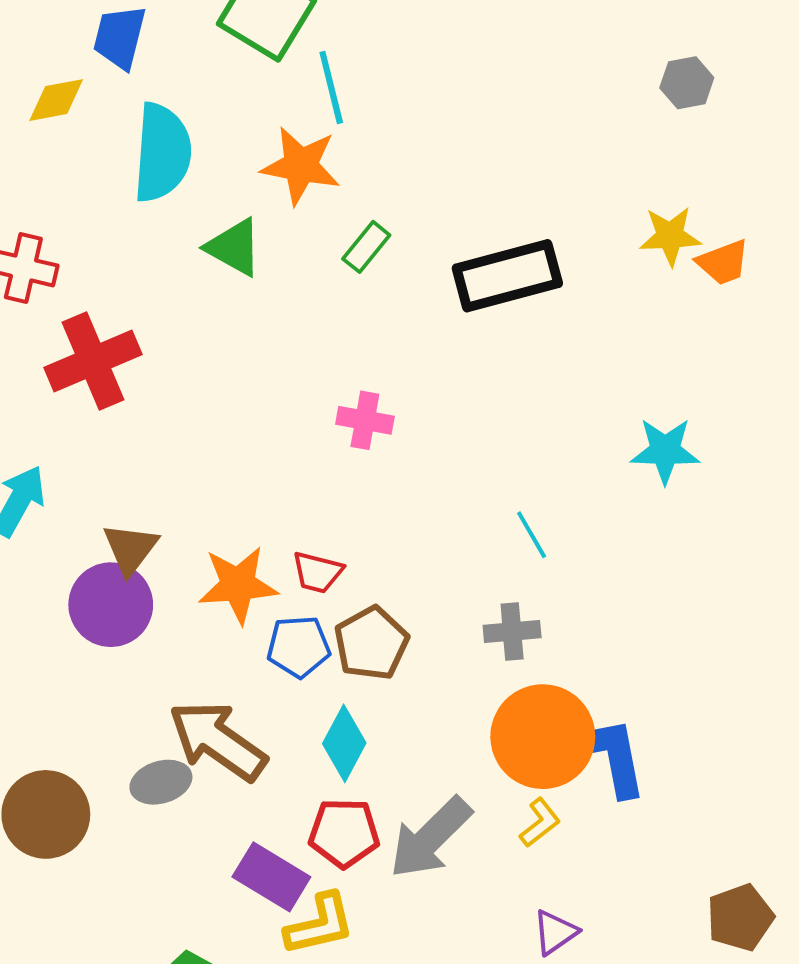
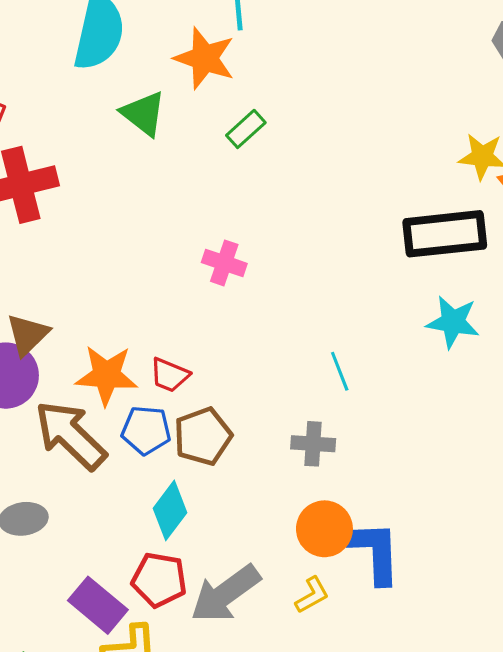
black rectangle: (507, 276) -> (445, 234), moved
orange circle: (543, 737) -> (324, 529), size x0.7
brown arrow: (218, 741) -> (70, 435), moved

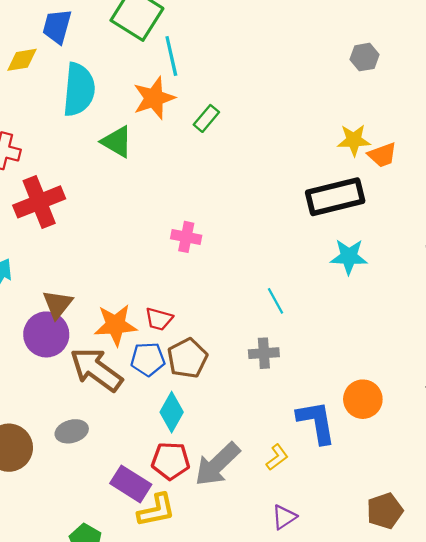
orange star: (205, 58) -> (154, 98), turned -30
green rectangle: (246, 129) -> (206, 118), moved
orange circle: (324, 529) -> (363, 399), moved

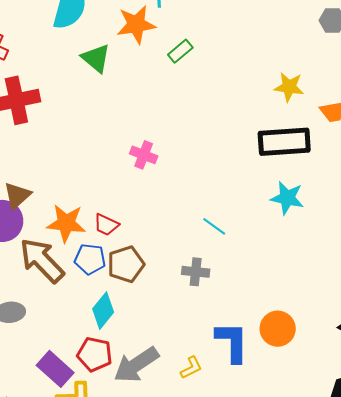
yellow star: (354, 140) -> (289, 87), moved
cyan line: (275, 301) -> (214, 226), turned -35

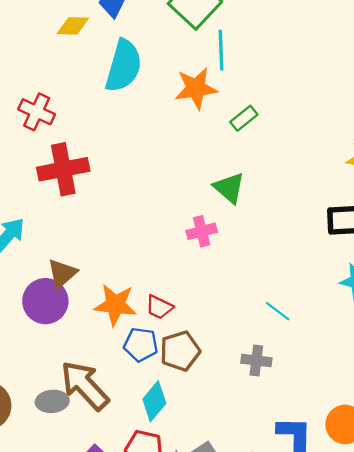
green triangle: (96, 58) -> (229, 188), moved
pink cross: (144, 155) -> (202, 231), turned -36
brown arrow: (42, 260) -> (85, 386), moved

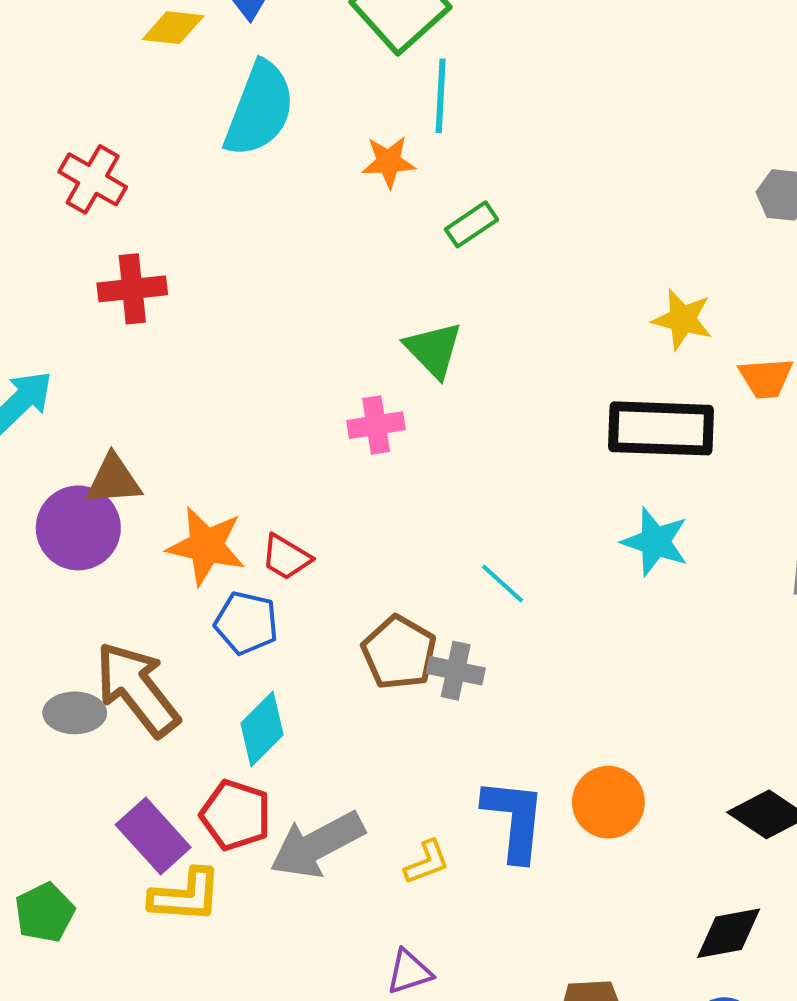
orange star: (196, 88) -> (389, 162), size x0.7
red cross: (63, 169) -> (132, 289), size x0.7
brown triangle: (62, 273) -> (114, 480), turned 32
brown pentagon: (180, 351) -> (399, 653), moved, turned -30

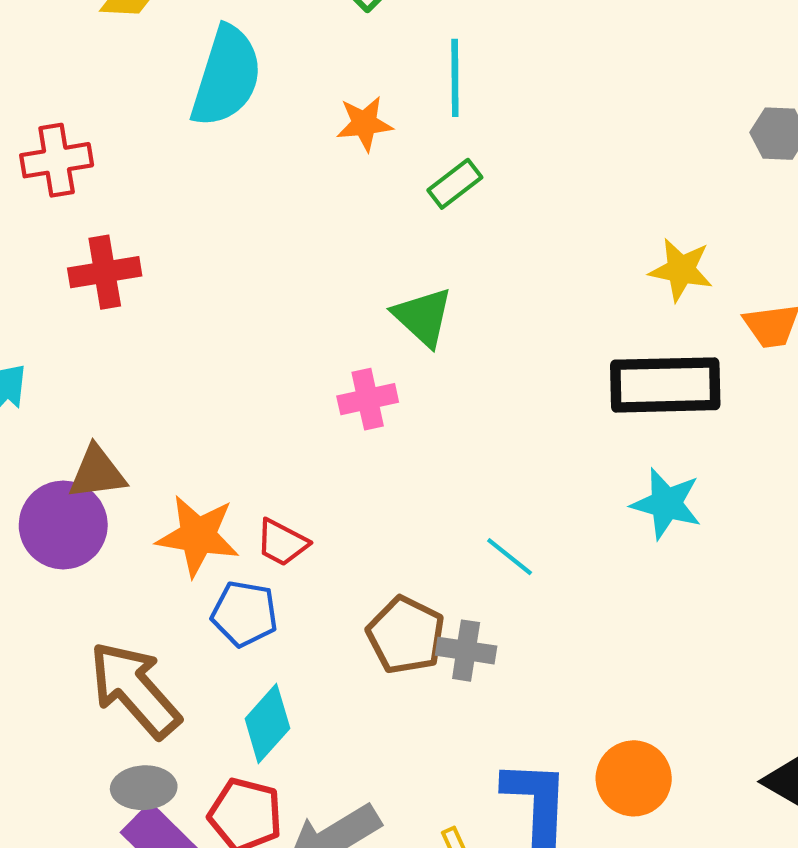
cyan line: (441, 96) -> (455, 78), moved
red cross: (93, 179) -> (57, 160), turned -36
gray ellipse: (75, 713) -> (144, 788), moved

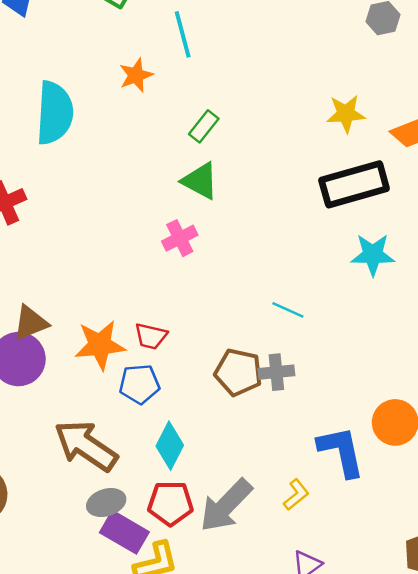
cyan semicircle: (226, 76) -> (55, 113), moved
green rectangle: (455, 184) -> (204, 126), moved

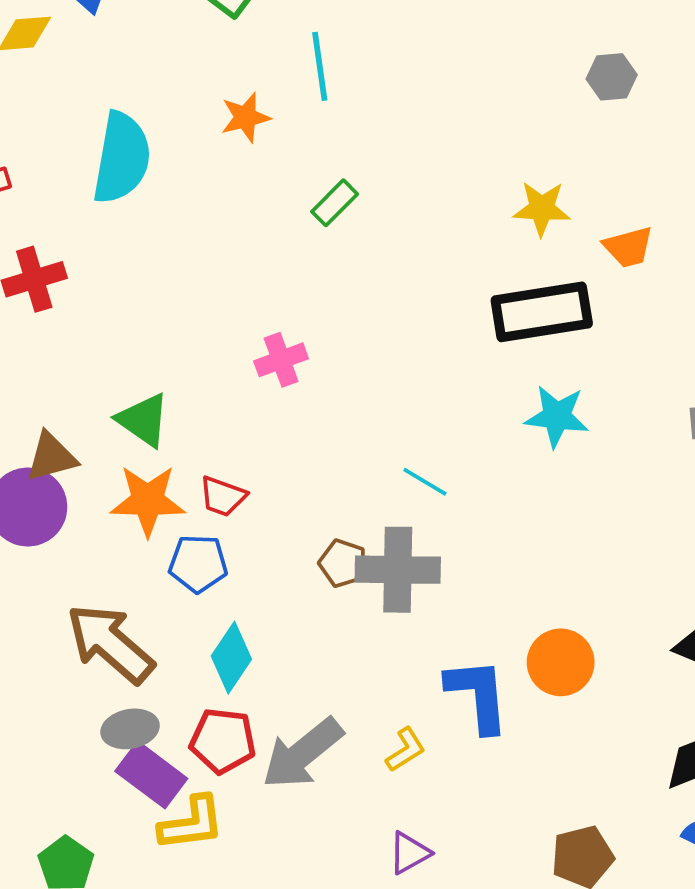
green triangle: (200, 181) -> (143, 420), moved
brown pentagon: (238, 372) -> (343, 563), size x0.7
gray cross: (276, 372) -> (398, 570), size x1.6

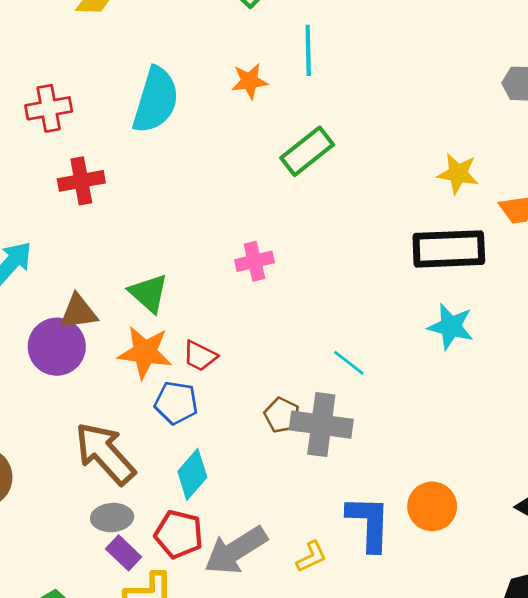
green rectangle: (335, 203) -> (307, 151), size x1.5
purple rectangle: (151, 775) -> (124, 553), size x0.7

